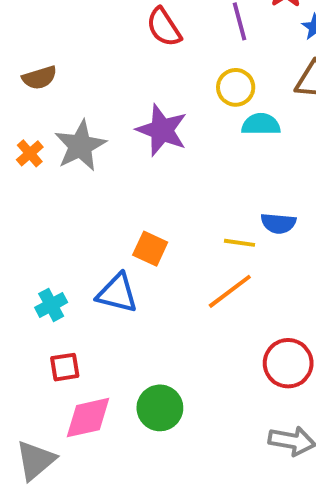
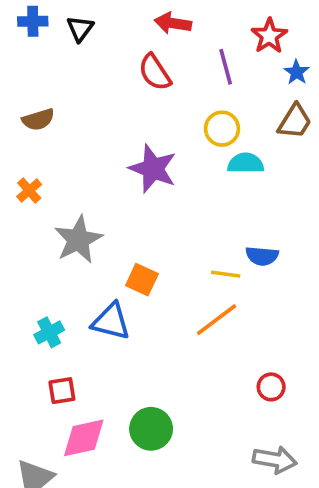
gray star: (80, 146) -> (78, 240), moved
red circle: (288, 363) -> (271, 387), size x0.6

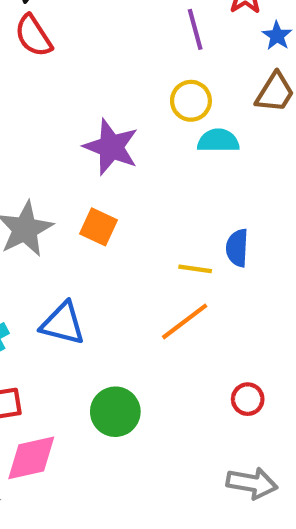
red semicircle: (155, 72) -> (33, 36), moved
blue semicircle: (262, 256) -> (237, 248), turned 88
orange square: (142, 280) -> (99, 227), moved
green circle: (151, 429) -> (115, 412), moved

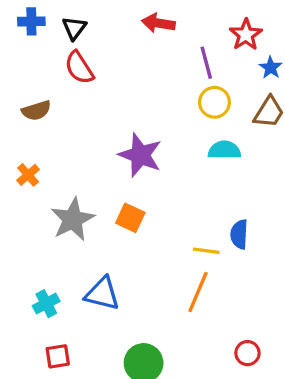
yellow circle: (191, 101) -> (214, 102), moved
orange line: (185, 321) -> (198, 292), turned -30

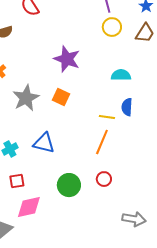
cyan semicircle: (224, 150) -> (121, 75), moved
red circle: (247, 353) -> (104, 179), moved

